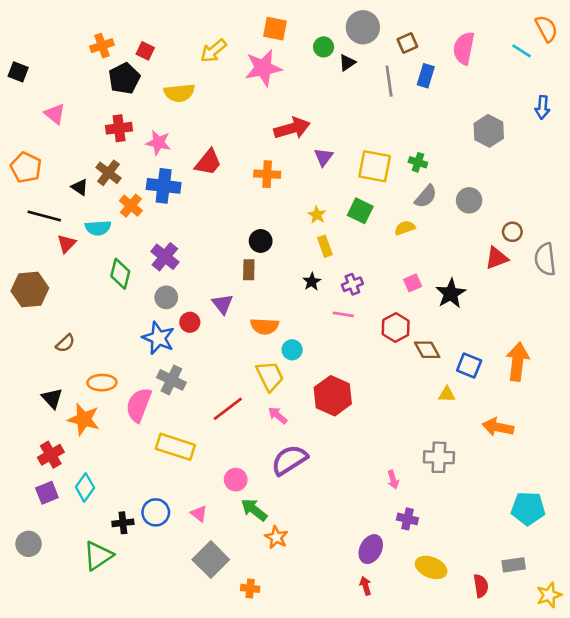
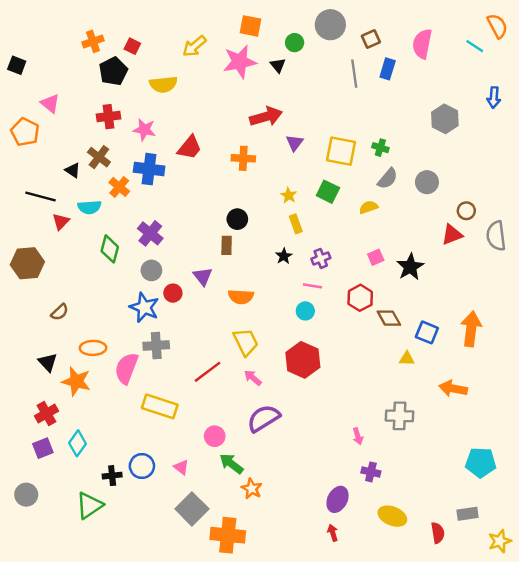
black triangle: (347, 63) -> (278, 65), moved, turned -35
orange pentagon: (26, 168) -> (25, 132), moved
cyan circle: (292, 350) -> (305, 311), moved
gray cross: (171, 380) -> (156, 346), turned -30
orange cross: (250, 588) -> (228, 535), size x2.0

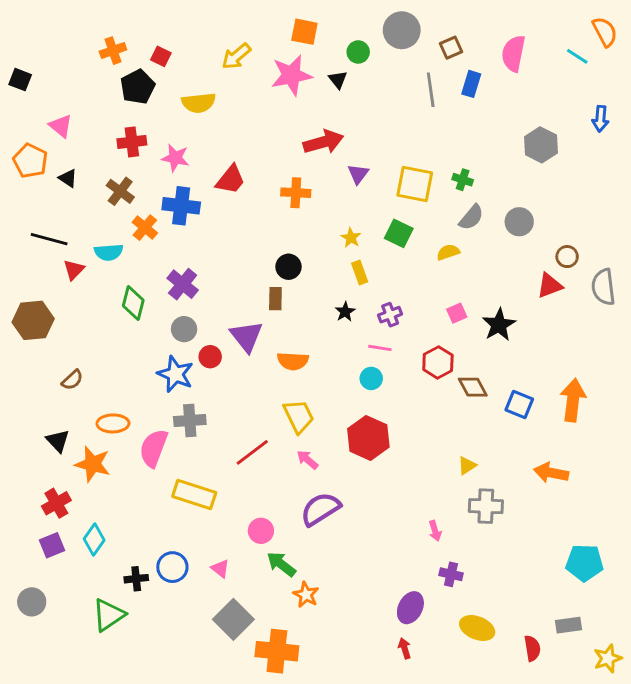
black triangle: (73, 170) -> (68, 178), moved
purple triangle: (203, 276) -> (246, 336), size x1.4
yellow triangle: (407, 359) -> (467, 466), moved, turned -35

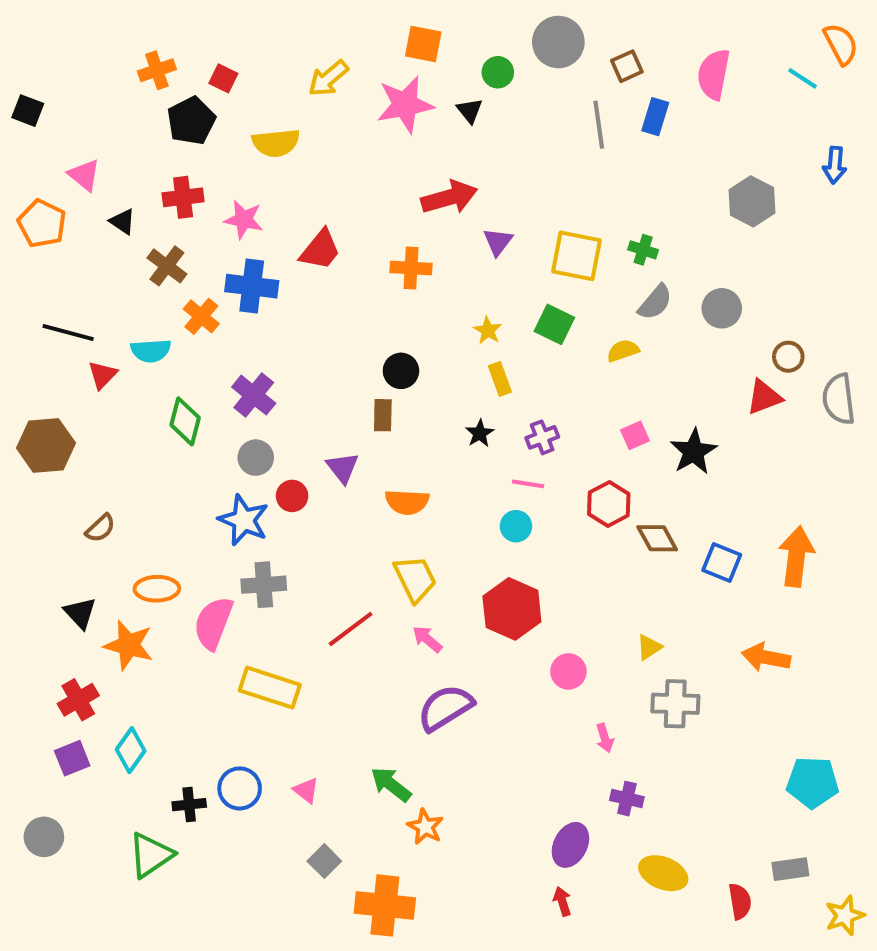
black triangle: (68, 178) -> (123, 222), moved
purple triangle: (246, 336) -> (342, 468), size x0.7
pink circle: (261, 531) -> (568, 671), moved
gray square: (233, 619) -> (324, 861), size x0.6

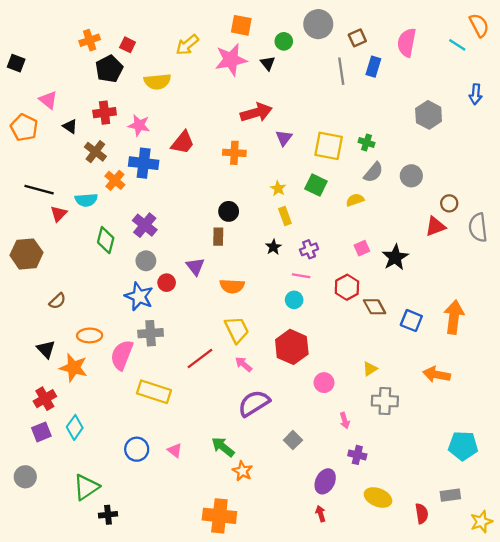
black cross: (189, 805) -> (108, 515), moved
gray square: (324, 861) -> (293, 440), moved

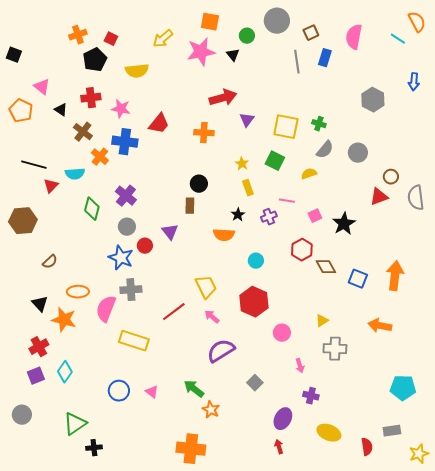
pink line: (301, 276) -> (287, 201), moved
orange semicircle: (232, 286) -> (224, 235), moved

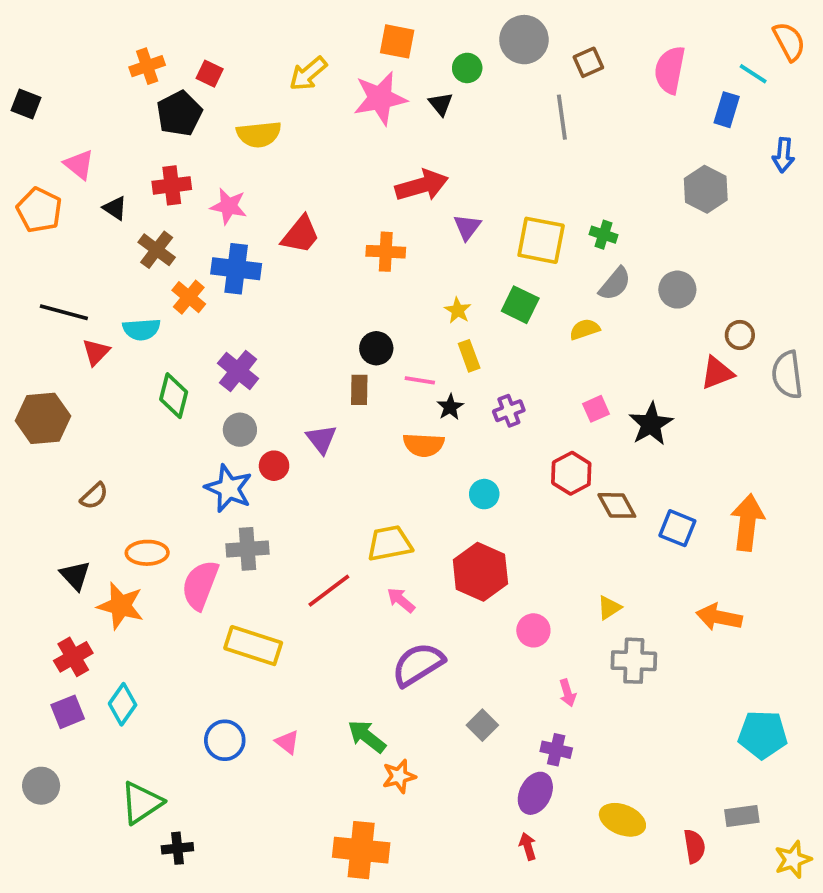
blue rectangle: (325, 58) -> (727, 110), moved
pink line: (287, 201) -> (420, 380), moved
yellow trapezoid: (206, 287) -> (390, 543), turned -75
purple cross: (311, 396) -> (556, 750), moved
orange star: (211, 410) -> (399, 776), turned 30

